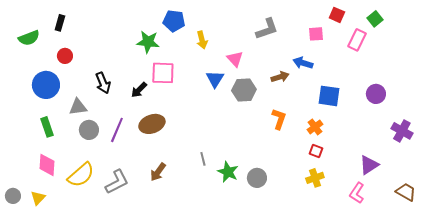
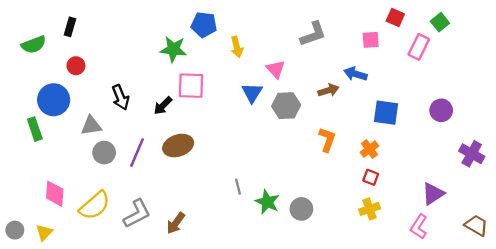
green rectangle: (47, 127) -> (35, 129), moved
brown arrow: (158, 172) -> (176, 223), moved

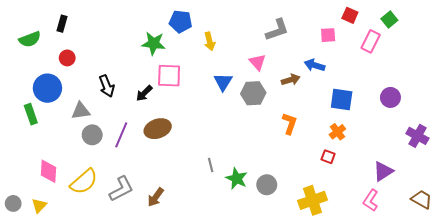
pink triangle: (276, 69) -> (257, 62), moved
orange cross: (370, 149) -> (337, 132), moved
yellow cross: (370, 209) -> (312, 200), moved, size x1.5

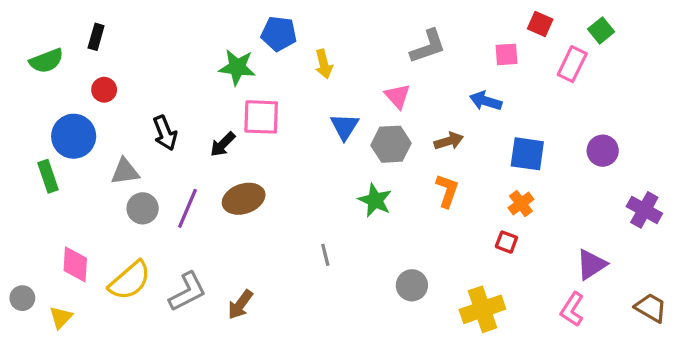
brown arrow: (291, 80) -> (449, 141), moved
green star: (237, 179) -> (375, 200), moved
gray circle: (13, 203) -> (22, 298), moved

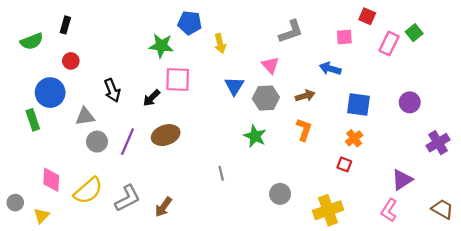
green square: (601, 30) -> (414, 33), moved
purple cross: (644, 210) -> (438, 143), turned 30

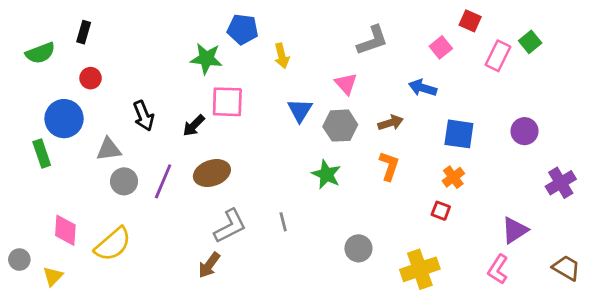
pink square: (344, 37) -> (441, 47), turned -35
gray L-shape: (127, 198) -> (230, 226), moved

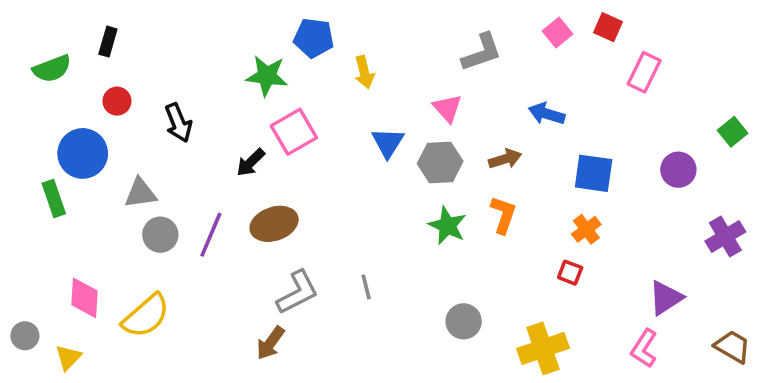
green square: (530, 42) -> (733, 132), moved
pink square: (441, 47) -> (557, 32), moved
pink square: (227, 102) -> (294, 132), turned -32
black arrow: (144, 116) -> (178, 123), moved
green star: (326, 174) -> (447, 226), moved

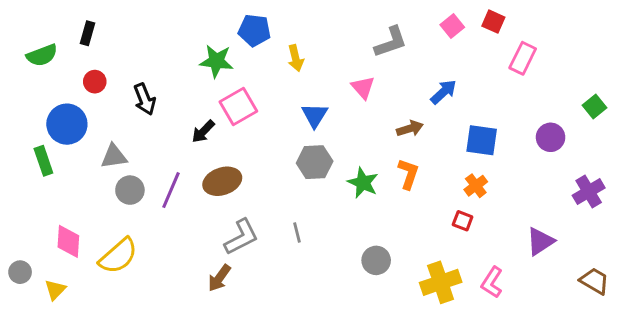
blue arrow: (547, 114) -> (444, 92), turned 120
gray hexagon: (440, 162) -> (315, 162), moved
pink L-shape: (644, 348) -> (492, 282), moved

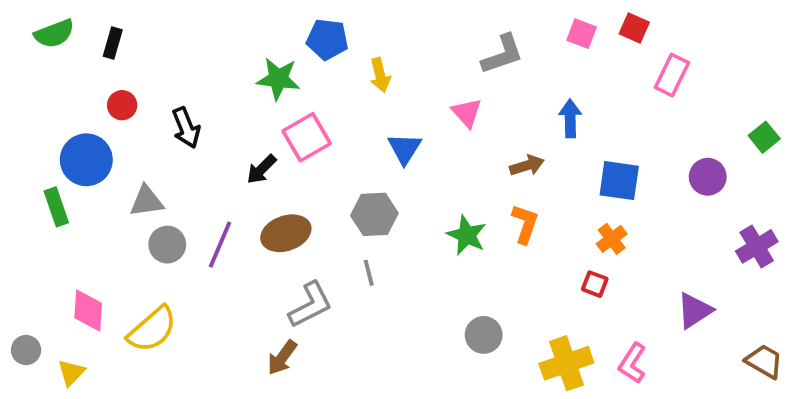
pink square: (452, 26) -> (582, 34), turned -30
green semicircle: (42, 55) -> (54, 34), moved
blue arrow: (444, 92) -> (570, 118), turned -48
gray hexagon: (315, 162) -> (374, 214), moved
gray line: (297, 233) -> (369, 273), moved

